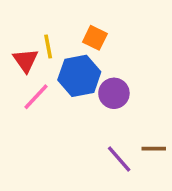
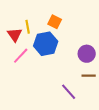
purple circle: (114, 93) -> (87, 54), moved
brown line: (154, 149) -> (89, 76), moved

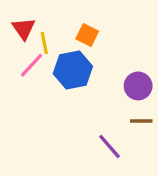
red triangle: (15, 35) -> (24, 29), moved
pink line: (21, 56) -> (31, 65), moved

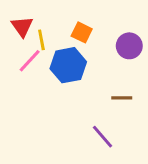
purple circle: (138, 86) -> (129, 46), moved
brown line: (141, 121) -> (122, 98), moved

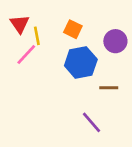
blue hexagon: (68, 65) -> (81, 62), moved

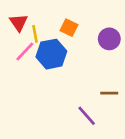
blue hexagon: (81, 62) -> (51, 54), moved
brown line: (109, 88) -> (109, 93), moved

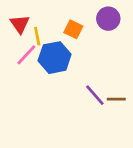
purple circle: (109, 39) -> (108, 19), moved
purple line: (87, 116) -> (95, 95), moved

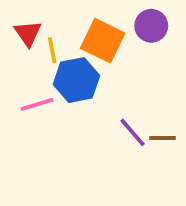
orange square: (73, 29) -> (103, 41), size x1.6
pink line: (26, 55) -> (37, 104), moved, turned 30

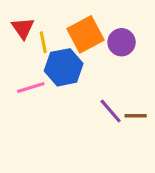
purple circle: (151, 26) -> (122, 42), moved
orange square: (103, 41) -> (86, 34), turned 36

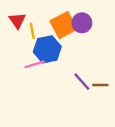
purple circle: (122, 42) -> (82, 23), moved
pink line: (31, 88) -> (35, 64), moved

